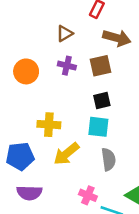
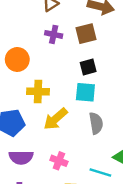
orange circle: (26, 71) -> (17, 59), moved
pink cross: (88, 195) -> (59, 161), moved

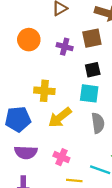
purple cross: (54, 34) -> (65, 47), moved
orange circle: (17, 59) -> (29, 40), moved

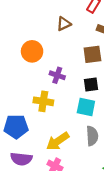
purple cross: (65, 47) -> (57, 75), moved
yellow arrow: (60, 117) -> (58, 141), moved

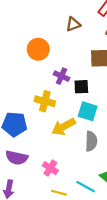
black square: (91, 85) -> (81, 87), moved
yellow arrow: (58, 141) -> (64, 127), moved

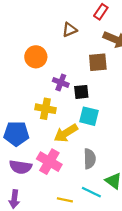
gray semicircle: (91, 141) -> (90, 159), moved
pink cross: (50, 168) -> (49, 162), moved, size x1.5

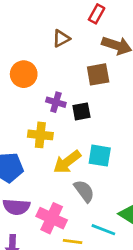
cyan square: (89, 116) -> (100, 156), moved
gray semicircle: (90, 159) -> (84, 191), moved, turned -30
pink cross: (49, 162) -> (52, 218), moved

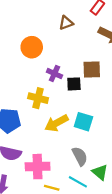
brown square: (98, 74) -> (92, 70), moved
gray semicircle: (84, 191) -> (80, 156), moved
pink cross: (52, 218) -> (38, 167), turned -35

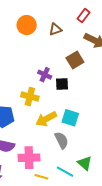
orange circle: (32, 47) -> (27, 25), moved
brown square: (92, 70) -> (75, 60), moved, turned -30
gray semicircle: (80, 156) -> (61, 140), moved

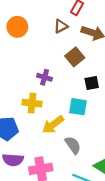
brown triangle: (55, 29) -> (61, 26), moved
black square: (62, 84) -> (92, 83), moved
cyan square: (70, 118) -> (78, 107), moved

